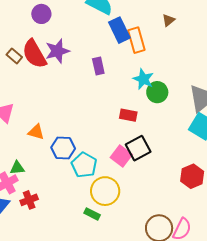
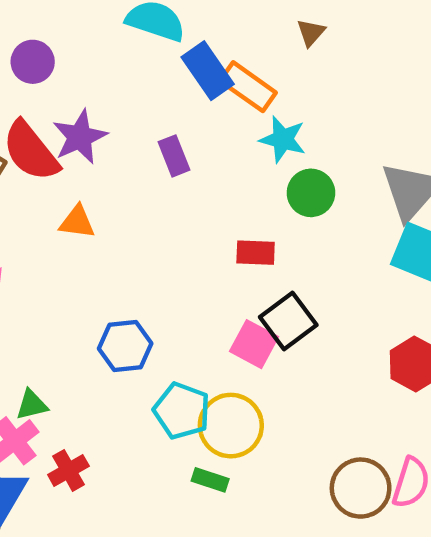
orange rectangle: (136, 40) -> (248, 87), turned -30
cyan star: (143, 79) -> (283, 139), moved
orange triangle: (36, 132) -> (77, 222), moved
cyan pentagon: (84, 165) -> (182, 411), moved

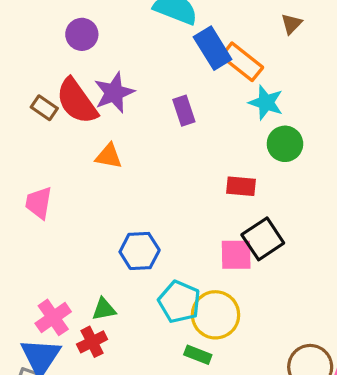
pink square: (254, 344) -> (236, 255), turned -32
green triangle: (32, 405) -> (104, 309), moved

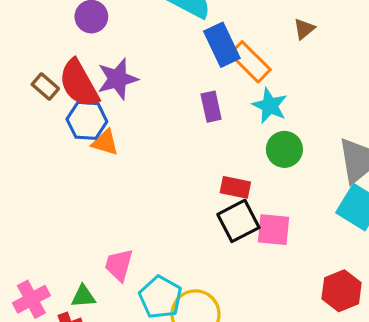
purple rectangle: (184, 111) -> (211, 107), moved
pink trapezoid: (39, 203) -> (119, 265), moved
black square: (263, 239) -> (238, 221), moved
blue hexagon: (140, 251) -> (87, 120), moved
pink square: (236, 255) -> (274, 230), moved

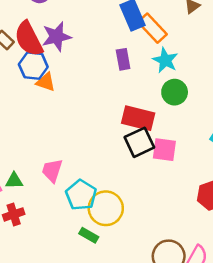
red rectangle: (235, 187) -> (138, 118), size x1.5
green triangle: (83, 296) -> (14, 181), moved

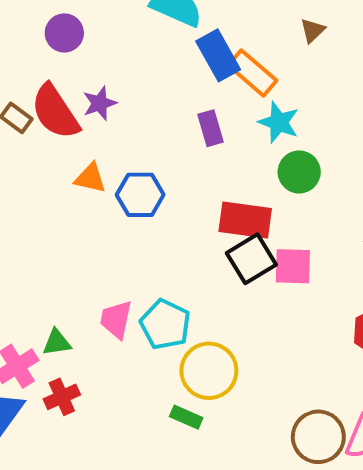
purple star: (56, 37) -> (100, 103), size x0.7
blue hexagon: (33, 66) -> (140, 195), moved
cyan pentagon: (81, 195) -> (165, 324), moved

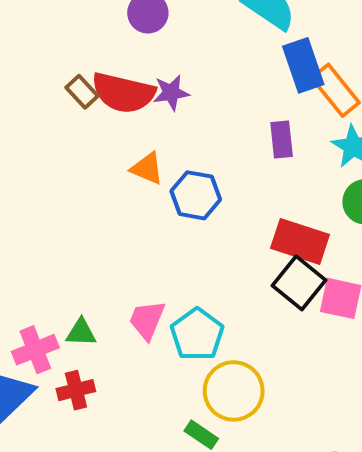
red semicircle: (55, 112) -> (123, 93), turned -54
black square: (251, 259) -> (299, 283), turned -30

